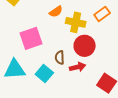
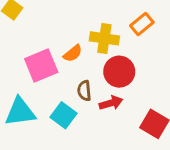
orange semicircle: (56, 12) -> (73, 53), moved

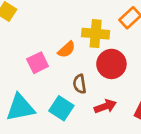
pink square: (41, 65) -> (38, 63), size x0.7
red arrow: (111, 103) -> (105, 106), moved

